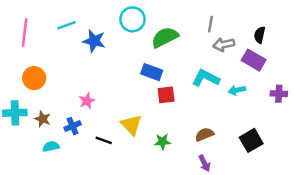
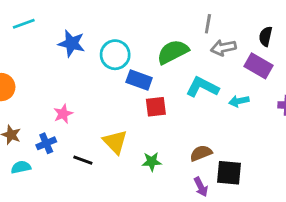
cyan circle: (133, 19) -> (115, 55), moved
cyan line: (67, 25) -> (24, 24), moved
green semicircle: (165, 37) -> (173, 52), moved
black square: (251, 140) -> (229, 173), moved, turned 35

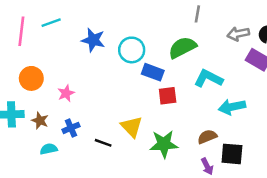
gray line: (208, 24) -> (197, 14), moved
gray arrow: (223, 48) -> (238, 34), moved
cyan arrow: (239, 101) -> (232, 107), moved, size x1.5
pink star: (63, 114) -> (66, 93), moved
green star: (152, 162) -> (164, 144), size x1.6

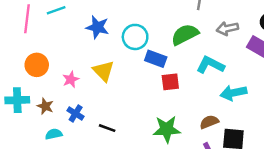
gray arrow: (238, 34) -> (227, 28), moved
yellow triangle: (132, 127) -> (104, 71), moved
blue cross: (71, 128) -> (76, 113), turned -35

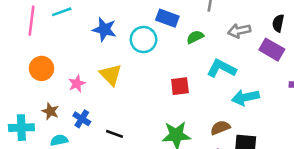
green semicircle: (185, 35) -> (195, 37), size x0.6
blue rectangle: (156, 59) -> (167, 18), moved
cyan cross: (17, 100) -> (21, 128), moved

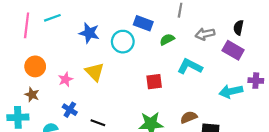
cyan arrow: (245, 97) -> (231, 91), moved
brown star: (50, 111) -> (32, 95), moved

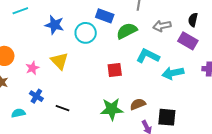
green semicircle: (167, 39) -> (127, 31), size x1.5
cyan arrow: (231, 91) -> (173, 73), moved
brown semicircle: (189, 117) -> (138, 104), moved

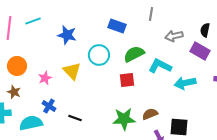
green semicircle: (127, 31) -> (134, 54), moved
cyan circle: (86, 33) -> (99, 55), moved
cyan semicircle: (18, 113) -> (31, 123), size x1.6

